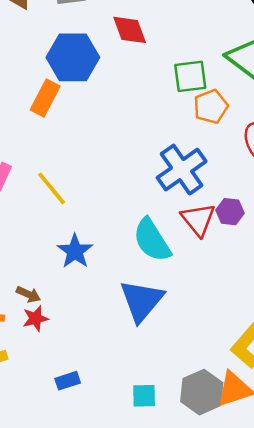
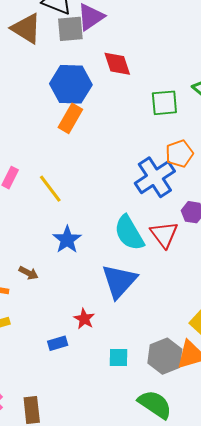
orange rectangle: (45, 98) -> (70, 118), moved
orange pentagon: (211, 107) -> (179, 154), moved
red triangle: (198, 219) -> (164, 234), moved
red star: (36, 319) -> (84, 319), moved, turned -30

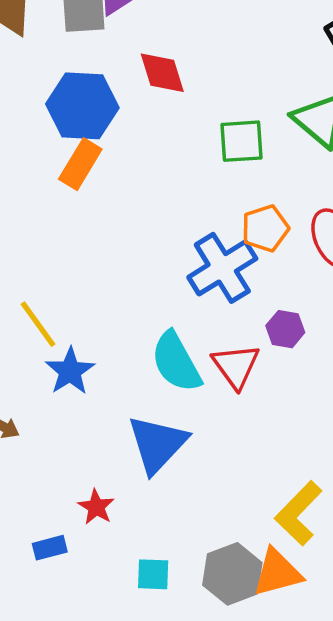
yellow line: (50, 189) -> (38, 324), moved

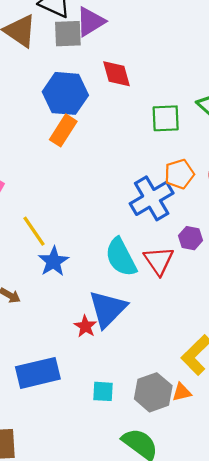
red star: (96, 507) -> (85, 326), moved
blue rectangle: (50, 548) -> (38, 373), size x2.0
orange triangle: (277, 573) -> (182, 392), size x0.6

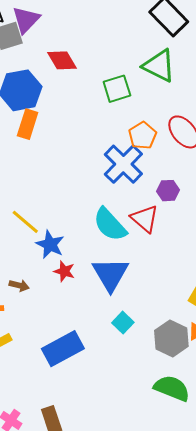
red star: (85, 326) -> (64, 271), moved
cyan square: (103, 391) -> (123, 323), moved, turned -35

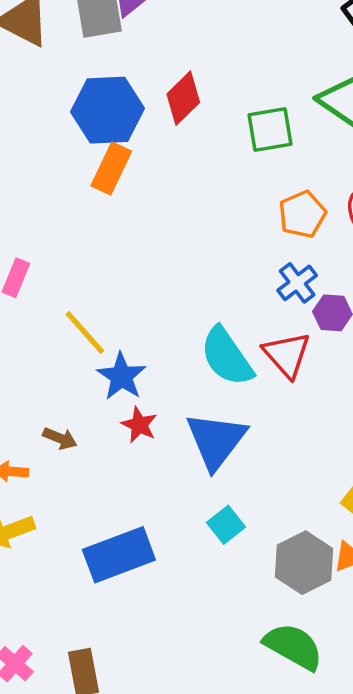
red diamond: (62, 60) -> (183, 98), moved, turned 68
blue cross: (123, 164) -> (297, 283), moved, size x0.6

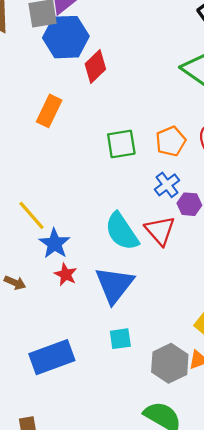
blue hexagon: (107, 110) -> (66, 37), moved
green square: (270, 129) -> (121, 144), moved
cyan square: (226, 525) -> (120, 339), turned 30

